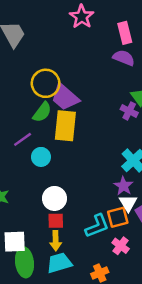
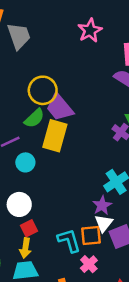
white circle: (54, 198) -> (19, 204), moved
red square: (56, 221) -> (29, 228), turned -35
cyan L-shape: (97, 226) -> (69, 240), turned -95

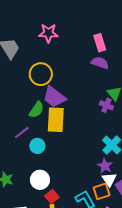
pink star: (90, 31) -> (48, 33), moved, turned -30
yellow circle: (43, 90) -> (41, 74), moved

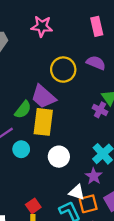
pink rectangle: (100, 43) -> (97, 26), moved
yellow circle: (41, 74) -> (63, 70), moved
white triangle: (109, 179) -> (77, 192), moved, turned -42
white circle: (40, 180) -> (59, 157), moved

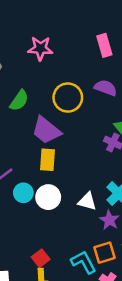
green semicircle: (23, 110) -> (19, 100), moved
yellow rectangle: (43, 122) -> (47, 160), size x0.7
white circle: (59, 157) -> (48, 197), moved
white triangle: (77, 192) -> (87, 201), moved

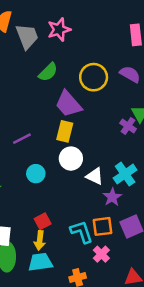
pink star: (40, 48) -> (59, 30), moved, turned -30
cyan circle: (23, 193) -> (36, 174), moved
white circle: (48, 197) -> (71, 159), moved

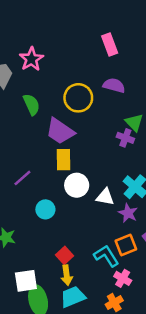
green semicircle: (48, 72) -> (31, 104), turned -55
pink cross: (101, 254) -> (123, 278), moved

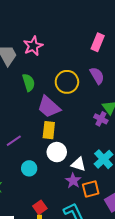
pink rectangle: (110, 45) -> (98, 42), turned 36
purple semicircle: (114, 85) -> (97, 76), turned 36
purple star: (128, 213) -> (73, 181), moved
orange square: (126, 245) -> (91, 189), moved

